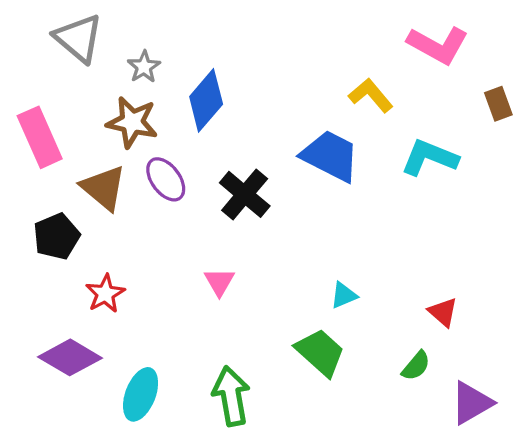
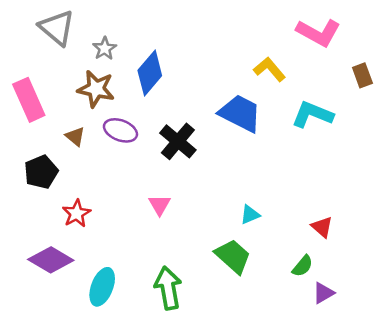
purple ellipse: (166, 179) -> (120, 130), turned -32
brown triangle: (104, 188) -> (75, 136), size x0.6
purple triangle: (471, 403) -> (323, 293), moved, size x0.7

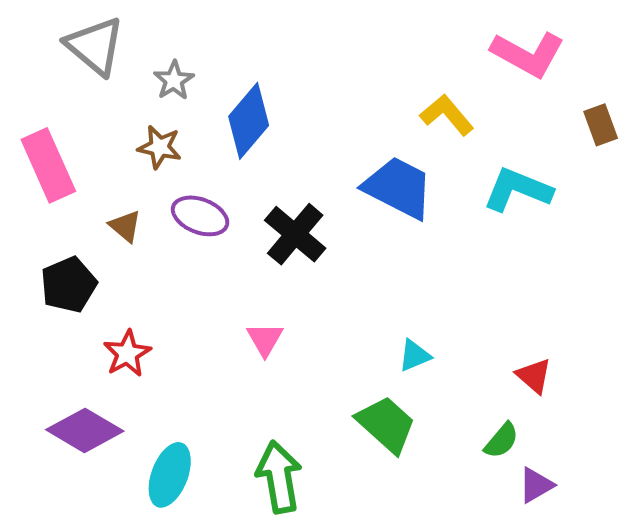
brown star: (96, 89) -> (160, 147), size x0.7

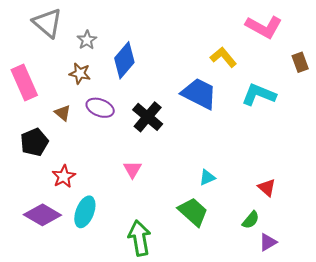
cyan ellipse: (170, 475) -> (85, 212), moved

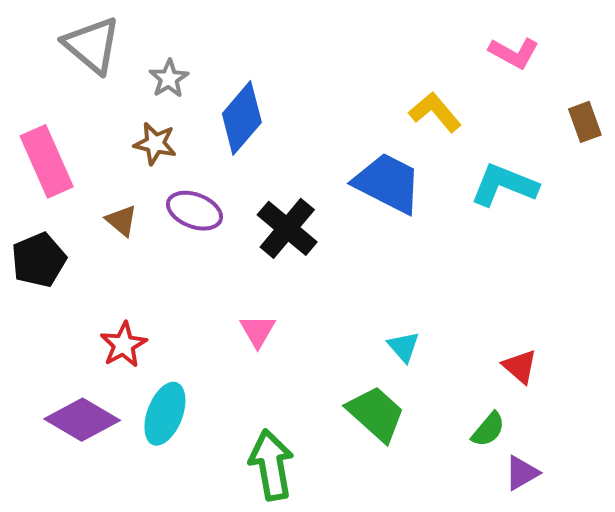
pink L-shape: (264, 27) -> (514, 53), size x0.7
black pentagon: (34, 142) -> (39, 260), moved
cyan triangle: (207, 177) -> (404, 347), turned -48

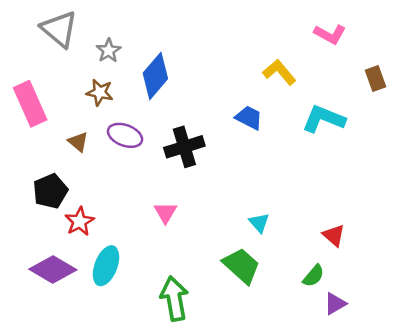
blue trapezoid: (388, 183) -> (249, 118), size x0.6
black cross: (287, 228) -> (184, 147), turned 33
black pentagon: (39, 260) -> (50, 191), moved

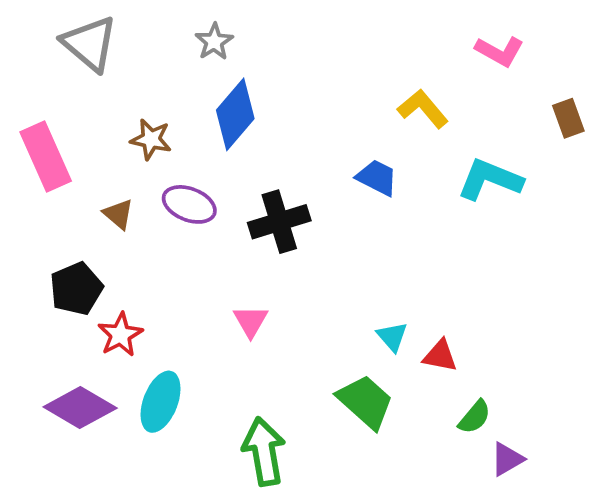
gray star: (109, 51) -> (214, 42), moved
red triangle: (334, 235) -> (440, 356), moved, turned -30

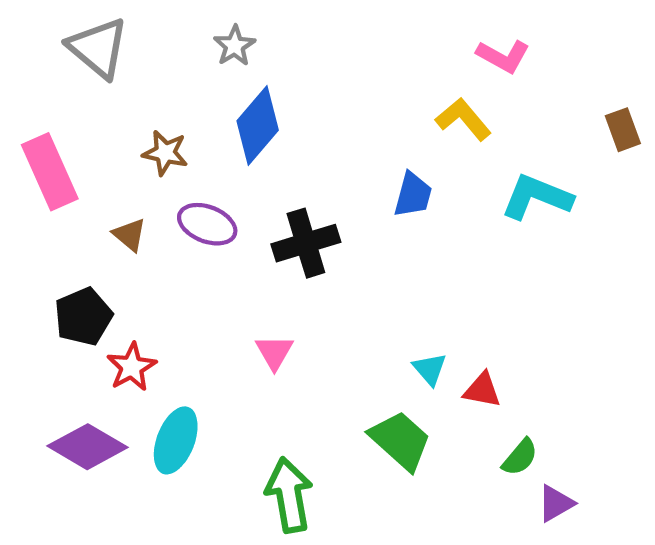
pink L-shape: (499, 51) -> (503, 56), moved
blue trapezoid: (377, 178) -> (413, 195), turned 78

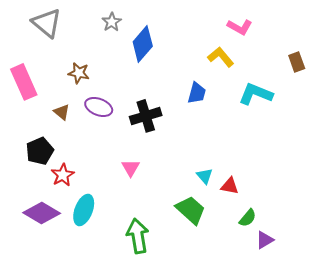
blue diamond: (258, 126) -> (143, 44), moved

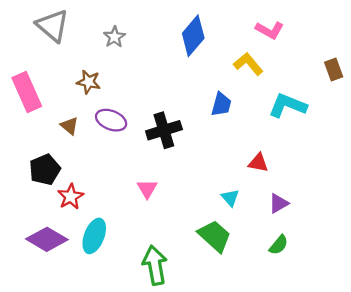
gray star: (112, 22) -> (114, 37), moved
blue diamond: (143, 44) -> (193, 36), moved
red triangle: (230, 186) -> (258, 163), moved
purple triangle: (265, 240) -> (279, 203), moved

